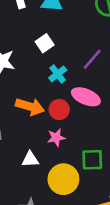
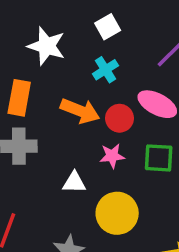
cyan cross: (58, 74) -> (105, 70), moved
green square: (92, 160) -> (159, 158), moved

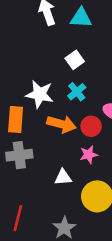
white star: (46, 46) -> (40, 94), moved

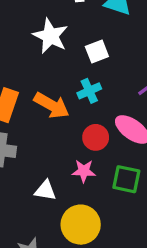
white star: (40, 94) -> (50, 36), moved
orange arrow: (61, 124) -> (52, 105), moved

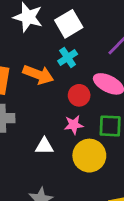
white square: (97, 52) -> (69, 24), size x1.4
yellow circle: (81, 225) -> (89, 156), moved

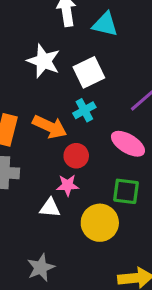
red circle: (79, 95) -> (76, 156), moved
pink star: (74, 125) -> (68, 185), moved

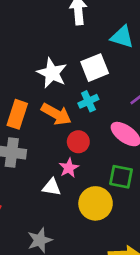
cyan triangle: (105, 24) -> (122, 37), moved
white star: (44, 61) -> (52, 73), moved
pink star: (68, 185) -> (69, 168), turned -30

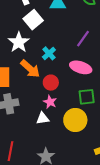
white square: (95, 68) -> (33, 20), moved
white star: (52, 73) -> (19, 42), turned 30
orange arrow: (56, 114) -> (30, 69), turned 30

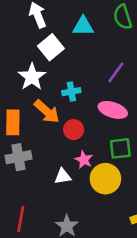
cyan cross: (49, 53) -> (71, 92), turned 32
pink star: (50, 102) -> (84, 160), moved

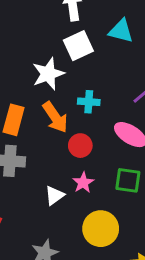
white triangle: (63, 176) -> (54, 195), turned -42
yellow circle: (105, 179) -> (101, 229), moved

